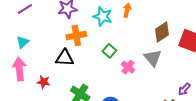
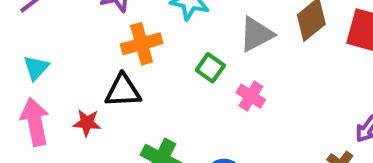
gray triangle: (153, 58) -> (256, 34), moved, turned 48
red star: (44, 82) -> (87, 123), moved

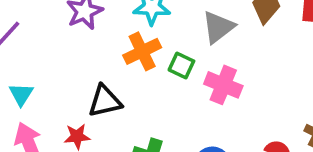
orange cross: (142, 44) -> (142, 51), moved
pink cross: (251, 96) -> (223, 85), size x1.4

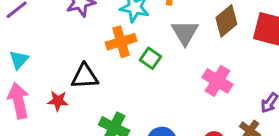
gray triangle: (218, 27) -> (185, 33), turned -32
pink cross: (223, 85) -> (218, 81), moved

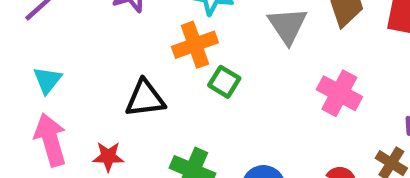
green square: (150, 58) -> (224, 82), moved
red star: (58, 101) -> (108, 157), moved

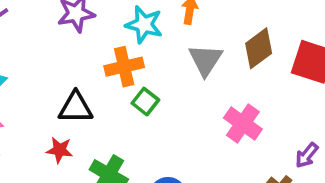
red star: (108, 157) -> (60, 150), moved

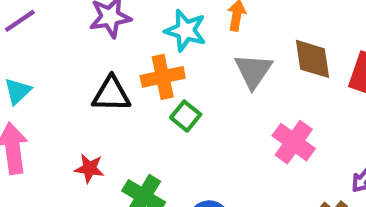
brown diamond: (259, 48) -> (313, 59), turned -63
black triangle: (76, 108) -> (111, 94), moved

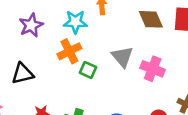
gray triangle: (253, 71) -> (122, 57), moved
black triangle: (111, 94) -> (23, 74), moved

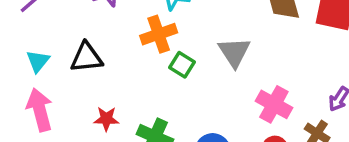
pink cross: (153, 69) -> (274, 104), moved

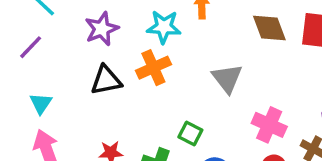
black triangle: (86, 58) -> (106, 80), moved
green square: (182, 65) -> (190, 134), moved

